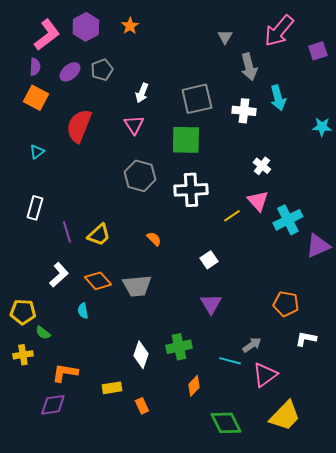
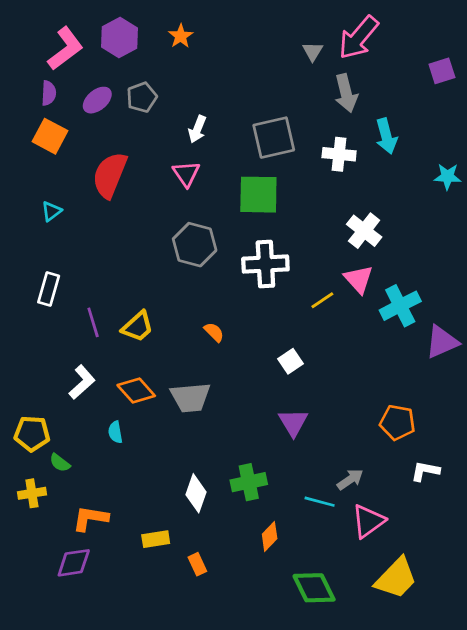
pink arrow: (279, 31) -> (359, 38), moved
white cross: (262, 166) -> (364, 231), size x1.4

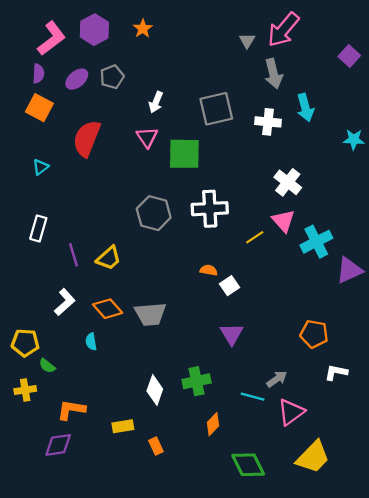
purple square: (442, 71) -> (349, 56), turned -30
green square: (258, 195) -> (184, 154), moved
gray hexagon: (195, 245) -> (154, 213), moved
orange semicircle: (214, 332) -> (209, 270), moved, turned -35

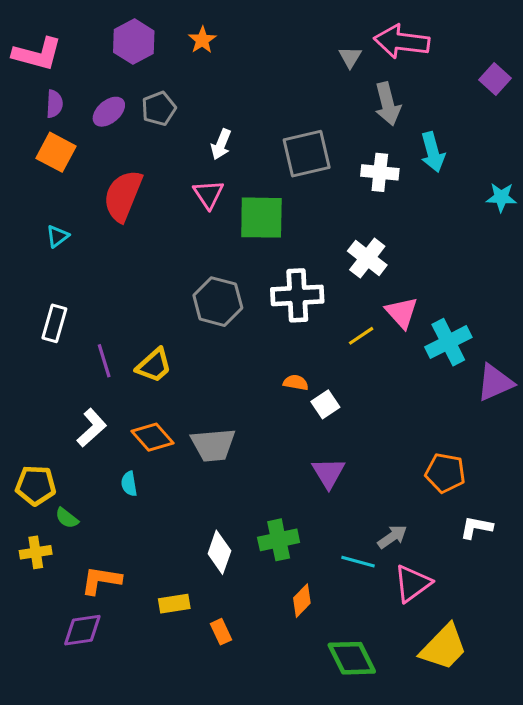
pink arrow: (283, 30) -> (402, 42), turned 57
pink L-shape: (52, 38) -> (37, 54), moved, turned 52
white cross: (288, 182) -> (367, 258), moved

